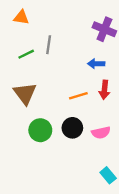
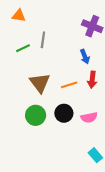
blue arrow: (96, 64) -> (85, 57), turned -112
brown triangle: (25, 93) -> (40, 83), moved

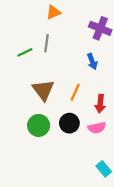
orange triangle: (19, 16) -> (53, 12), moved, turned -32
red arrow: (92, 80) -> (100, 104), moved
orange line: (69, 85) -> (75, 92), turned -49

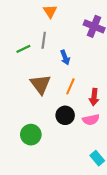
orange triangle: (53, 12) -> (50, 11), turned -40
blue arrow: (92, 61) -> (65, 57), moved
green circle: (39, 125) -> (31, 135), moved

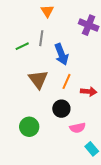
blue arrow: (65, 57) -> (61, 54), size x1.5
red arrow: (94, 97) -> (89, 92), turned -91
pink semicircle: (91, 120) -> (78, 128), moved

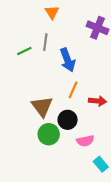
brown triangle: (38, 79) -> (42, 106), moved
green circle: (29, 127) -> (49, 134), moved

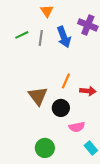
green line: (24, 51) -> (22, 35), moved
blue arrow: (68, 60) -> (64, 37), moved
green circle: (49, 134) -> (45, 148), moved

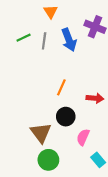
orange line: (66, 81) -> (61, 87), moved
brown triangle: (38, 96) -> (41, 133), moved
pink semicircle: (77, 127) -> (83, 137), turned 126

